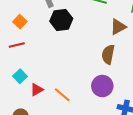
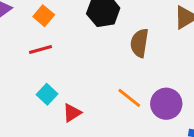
brown semicircle: (108, 54) -> (139, 43), moved
orange line: (62, 95) -> (129, 98), moved

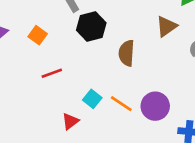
red line: (41, 50) -> (52, 73), moved
cyan square: (47, 94) -> (92, 99), moved

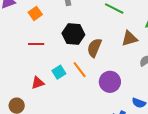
black hexagon: (91, 27) -> (73, 34), moved
orange line: (121, 104) -> (80, 70), moved
purple circle: (155, 106) -> (110, 82), moved

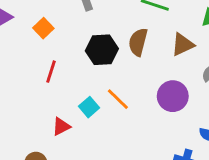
red line: (36, 44) -> (51, 72), turned -63
brown semicircle: (94, 48) -> (138, 42), moved
purple circle: (110, 82) -> (173, 96), moved

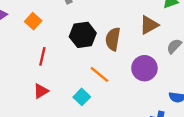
brown semicircle: (138, 42) -> (113, 39), moved
cyan square: (89, 107) -> (82, 97), moved
red triangle: (61, 127) -> (41, 91), moved

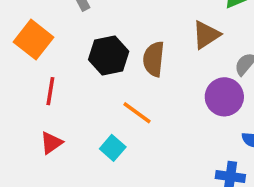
orange square: (33, 21) -> (33, 40), size x1.5
purple circle: (144, 68) -> (224, 97), moved

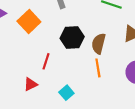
red line: (50, 91) -> (46, 61), moved
orange line: (137, 113) -> (98, 68), moved, turned 36

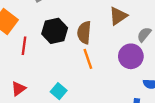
red line: (46, 61) -> (24, 46), moved

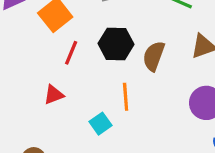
orange line: (88, 59) -> (126, 97), moved
red triangle: (18, 89) -> (54, 95), moved

